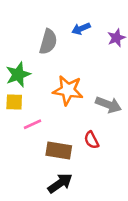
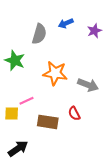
green star: (18, 74) -> (15, 60), turned -30
yellow square: (14, 102) -> (12, 113), moved
black arrow: (60, 183) -> (18, 148), moved

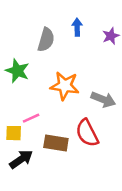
blue arrow: (66, 23) -> (77, 27), turned 112
red semicircle: (74, 113) -> (87, 133), size x1.6
black arrow: (18, 148) -> (21, 159), moved

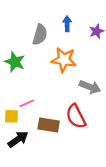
orange star: (65, 86) -> (64, 60), moved

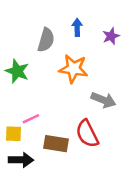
black arrow: (18, 139) -> (21, 160), turned 36

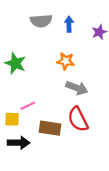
gray semicircle: (46, 40) -> (41, 21), moved, turned 70
orange star: (73, 69) -> (66, 61), size x0.7
gray arrow: (103, 100) -> (77, 88), moved

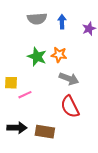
green star: (15, 63) -> (37, 57), moved
yellow square: (12, 119) -> (11, 83), moved
brown rectangle: (50, 128) -> (45, 132), moved

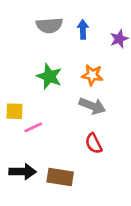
orange star: (59, 55) -> (92, 75), moved
red semicircle: (70, 107) -> (94, 143), size x0.7

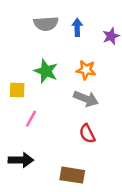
yellow square: (15, 111) -> (17, 90), moved
pink line: (33, 127) -> (31, 119), turned -36
brown rectangle: (60, 177) -> (72, 175), moved

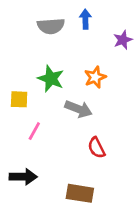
blue arrow: (77, 27) -> (85, 19), moved
orange star: (86, 70) -> (95, 77), turned -30
gray arrow: (86, 99) -> (79, 109), moved

